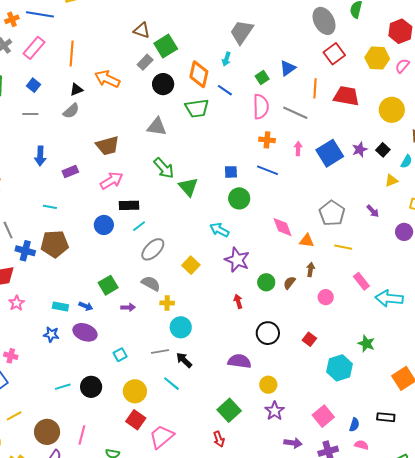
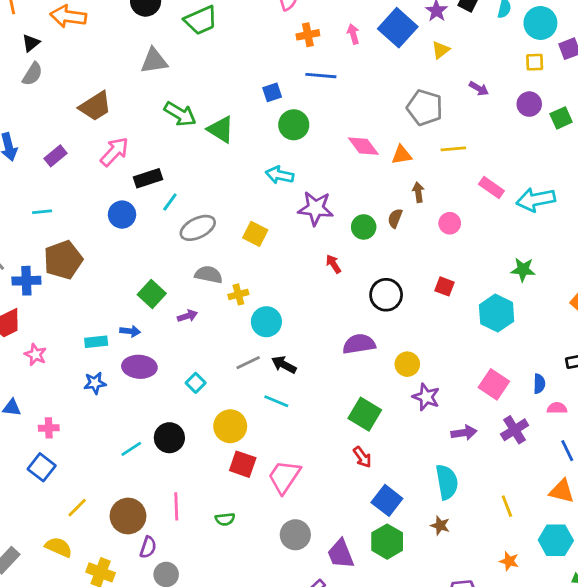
yellow triangle: (391, 180) -> (441, 50), moved
gray ellipse: (153, 249) -> (198, 228), turned 35

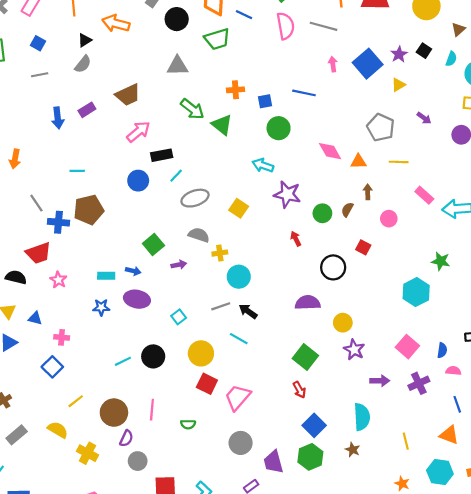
orange cross: (308, 35) -> (235, 90), moved
purple rectangle: (55, 156) -> (87, 110), moved
red square: (444, 286) -> (363, 247), moved

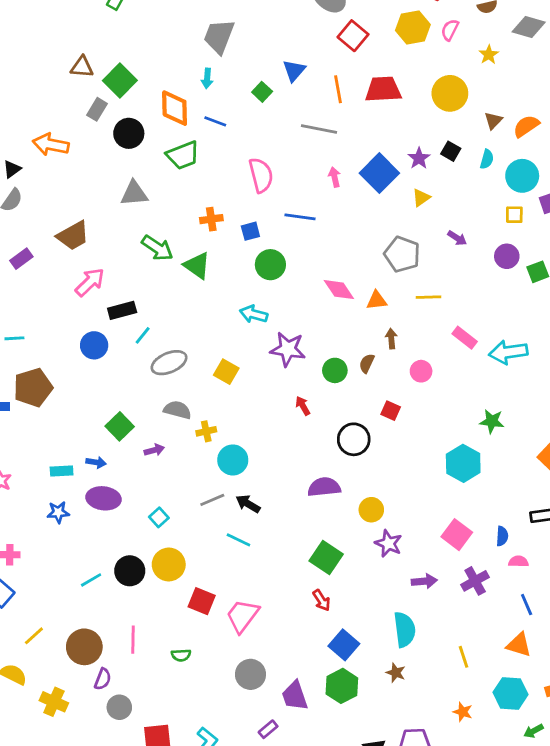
pink semicircle: (285, 26) -> (261, 175), moved
yellow circle: (201, 353) -> (169, 564), moved

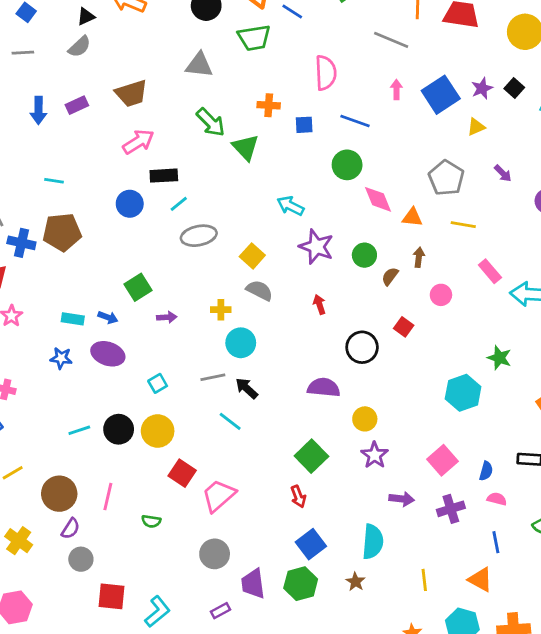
green circle: (270, 265) -> (347, 165), moved
green circle: (335, 370) -> (364, 255), moved
gray semicircle: (177, 410) -> (260, 290), moved

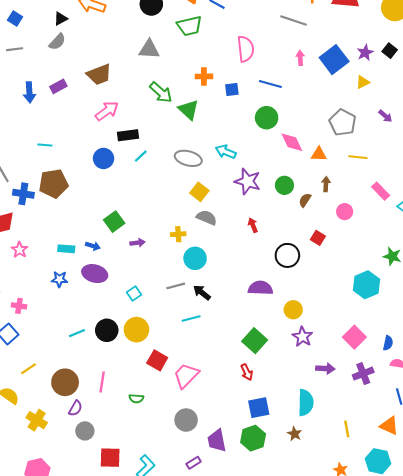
gray ellipse: (199, 236) -> (188, 158), moved, turned 30
cyan line: (230, 421) -> (191, 319), turned -48
blue square: (311, 544) -> (259, 408), turned 30

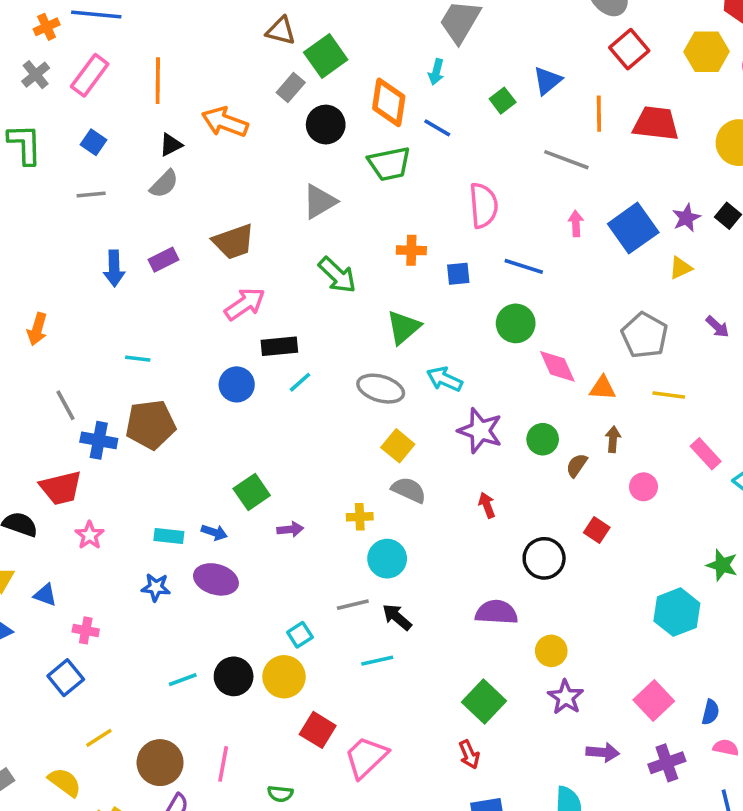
gray triangle: (149, 49) -> (320, 202), turned -35
green triangle: (189, 110) -> (404, 327), moved, turned 35
cyan square: (134, 293) -> (300, 635), moved

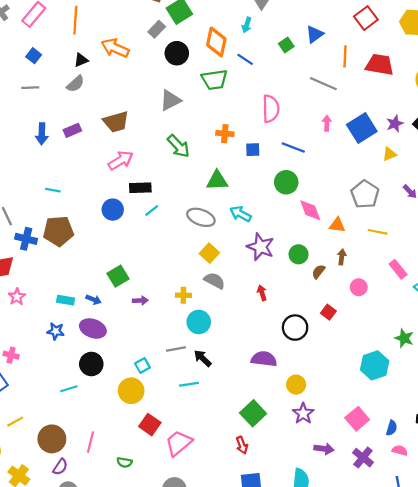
green triangle: (404, 327) -> (217, 181), turned 35
black circle: (234, 676) -> (91, 364), moved
purple cross: (667, 763) -> (363, 458), turned -35

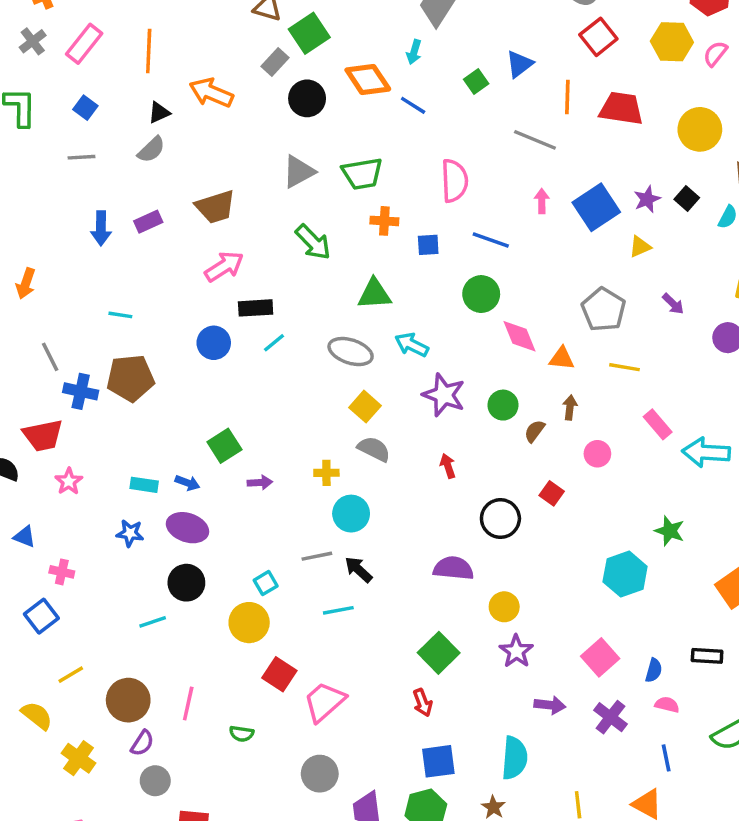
orange diamond: (216, 42) -> (368, 79), turned -44
green trapezoid: (214, 80) -> (362, 174), moved

